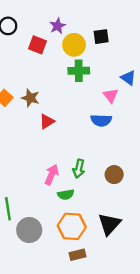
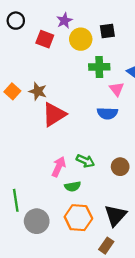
green cross: (79, 71) -> (99, 67), moved
red triangle: (47, 121) -> (54, 115), size x1.6
green arrow: (79, 169) -> (85, 161), turned -78
brown rectangle: (78, 255) -> (106, 246), moved, turned -42

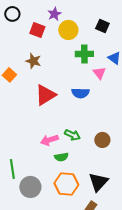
black square: (107, 31) -> (102, 26), moved, turned 32
brown star: (38, 91) -> (33, 61), moved
blue semicircle: (107, 113) -> (80, 93), moved
pink arrow: (59, 167) -> (49, 140), turned -132

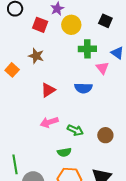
red triangle: (45, 95) -> (48, 90), size x0.7
pink arrow: (49, 140) -> (49, 122), moved

